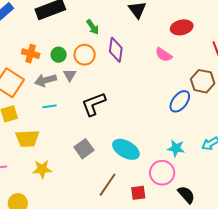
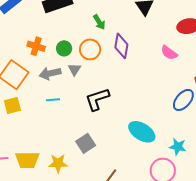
yellow trapezoid: (27, 139) -> (27, 160), moved
cyan ellipse: (126, 149) -> (142, 132), moved
yellow star: (42, 169) -> (58, 163), moved

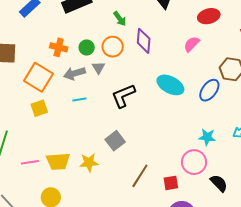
pink semicircle: (169, 53) -> (192, 44), turned 102
cyan ellipse: (142, 132) -> (170, 85), moved

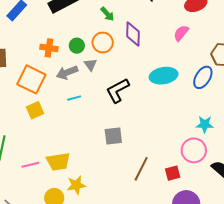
cyan ellipse: (170, 85) -> (164, 76), turned -32
gray square: (115, 141) -> (113, 136), turned 36
yellow star: (89, 163) -> (76, 185), moved

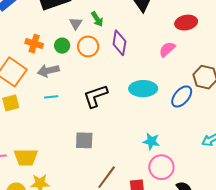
gray triangle: (90, 65) -> (76, 23), moved
cyan star: (205, 124) -> (151, 141), moved

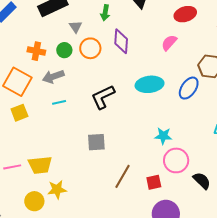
green arrow: (97, 19) -> (105, 13), moved, turned 49

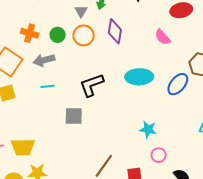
gray triangle: (76, 27) -> (81, 11), moved
pink semicircle: (169, 43) -> (163, 37), turned -90
gray square: (96, 142) -> (74, 116), moved
pink circle: (176, 160) -> (159, 155), size x0.6

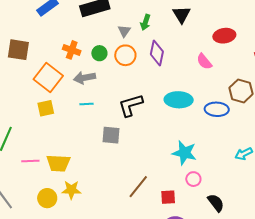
blue ellipse: (178, 84) -> (217, 109), turned 50
cyan star: (148, 129) -> (184, 153), size x1.4

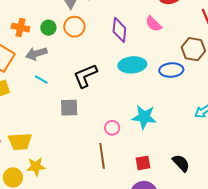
purple diamond: (157, 53) -> (119, 30), moved
cyan line: (86, 104) -> (41, 80), turned 40
pink circle: (193, 179) -> (112, 128), moved
brown line: (138, 187) -> (102, 156), turned -40
red square: (168, 197) -> (143, 163), moved

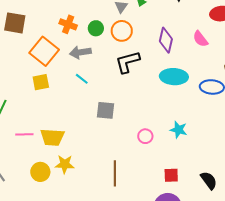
black L-shape: (85, 76) -> (127, 62), moved
cyan star: (144, 117) -> (179, 130), size x0.7
brown line: (102, 156) -> (115, 173), moved

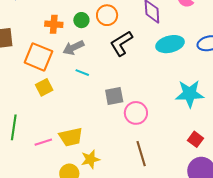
cyan star: (179, 130) -> (190, 94), size x1.6
pink circle: (145, 136) -> (136, 113), moved, size x1.5
red square: (171, 175) -> (196, 139), turned -35

